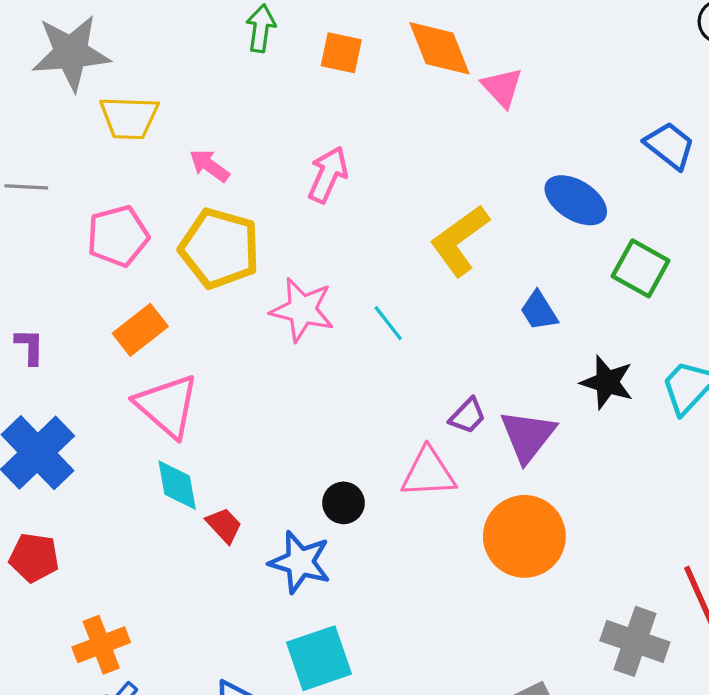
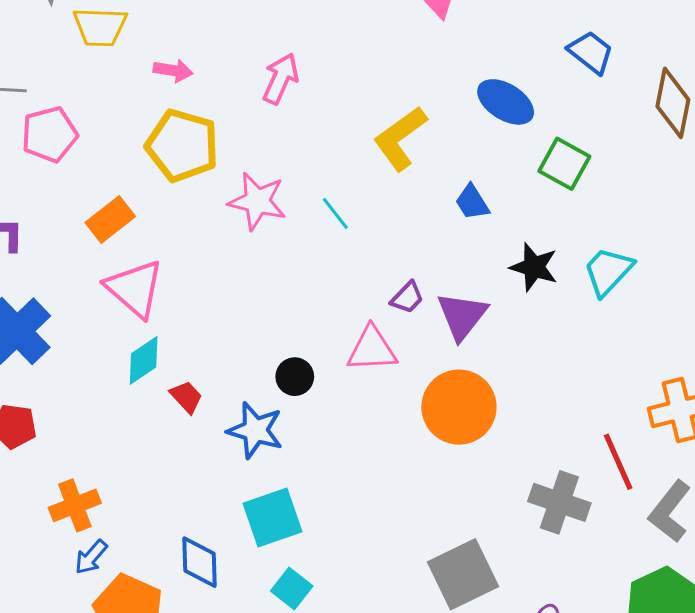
pink arrow: (209, 166) -> (173, 70), turned 153
pink pentagon: (118, 236) -> (49, 134), moved
cyan diamond: (177, 485) -> (144, 360), turned 66

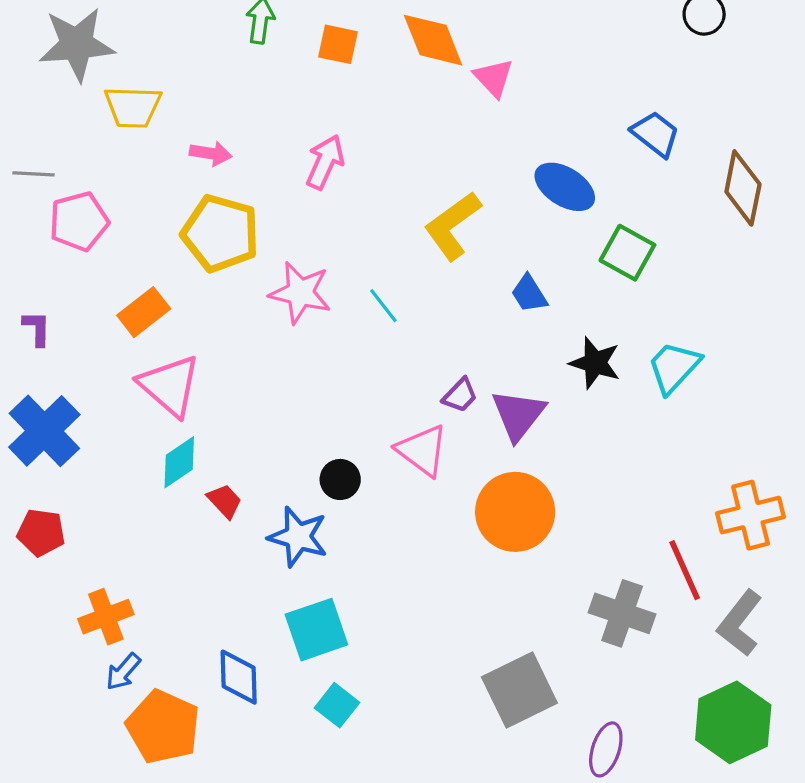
pink triangle: (372, 349) -> (422, 450), turned 40

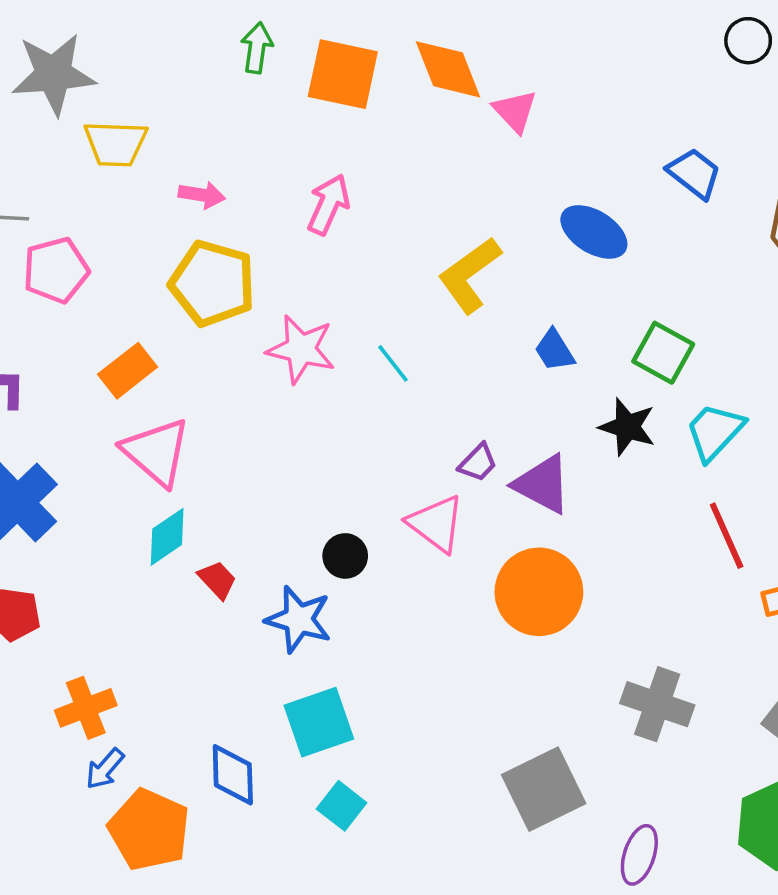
orange square: (338, 44) -> (343, 74), size x1.6
green square: (627, 253) -> (663, 353), moved
purple triangle: (518, 415) -> (542, 484), turned -40
red line: (685, 570) -> (727, 536), moved

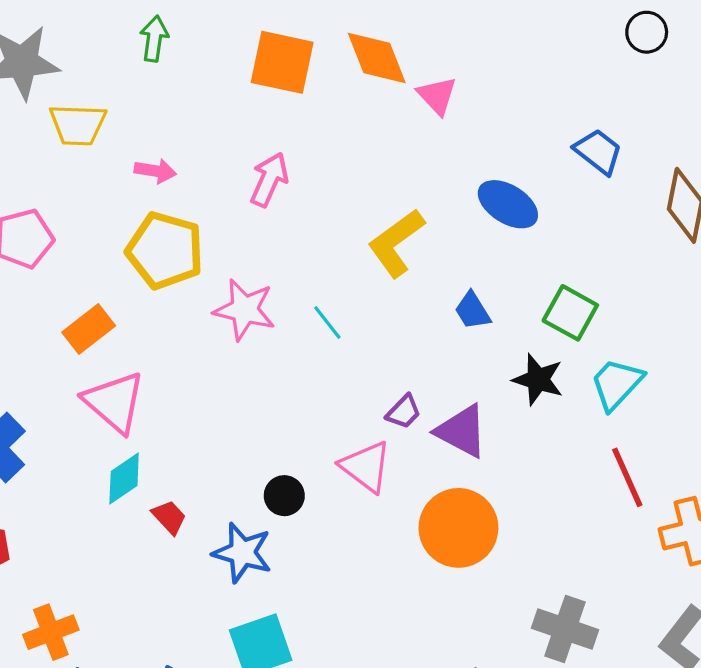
green arrow: (257, 48) -> (154, 39), moved

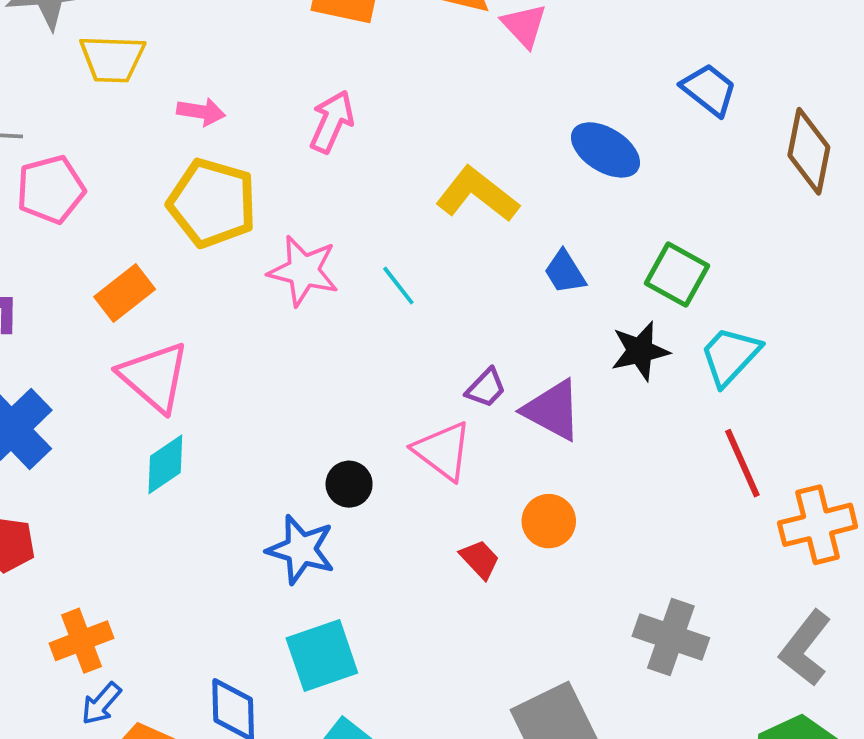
yellow L-shape: (396, 243) -> (477, 194), turned 74
black star: (538, 380) -> (640, 351), turned -30
red trapezoid: (169, 517) -> (480, 559), moved
orange circle: (458, 528) -> (549, 521), size x0.6

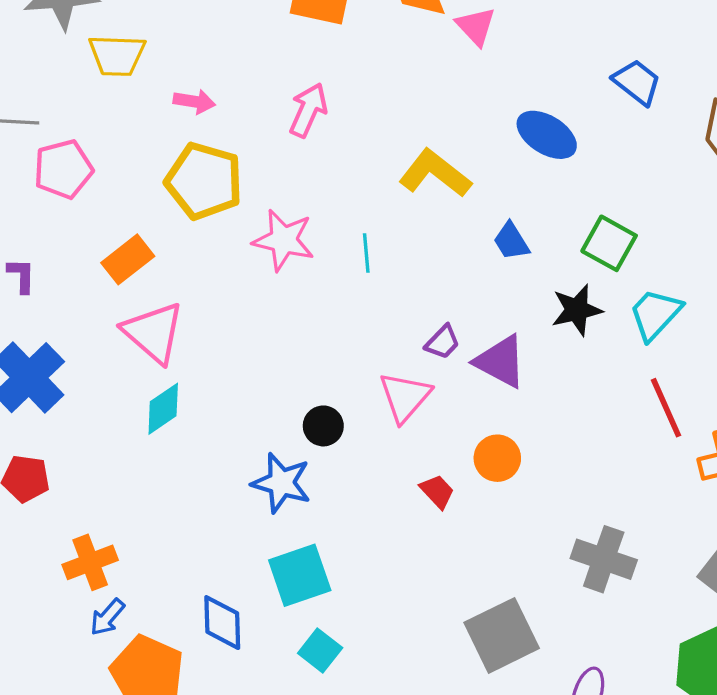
cyan line: (398, 286) -> (366, 253), turned 33
pink triangle: (443, 451) -> (405, 397), turned 34

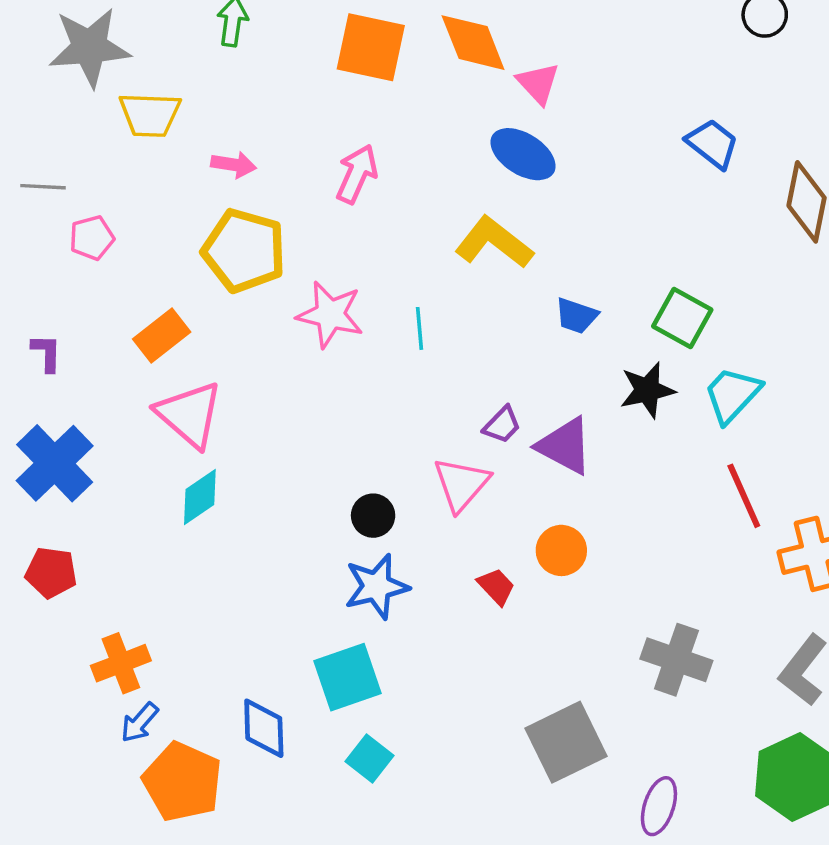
blue ellipse: (547, 135) -> (523, 154), moved
pink pentagon: (63, 169) -> (92, 238), size x0.7
blue trapezoid: (511, 241) -> (576, 316), turned -39
blue star: (281, 483) -> (377, 586), moved, turned -30

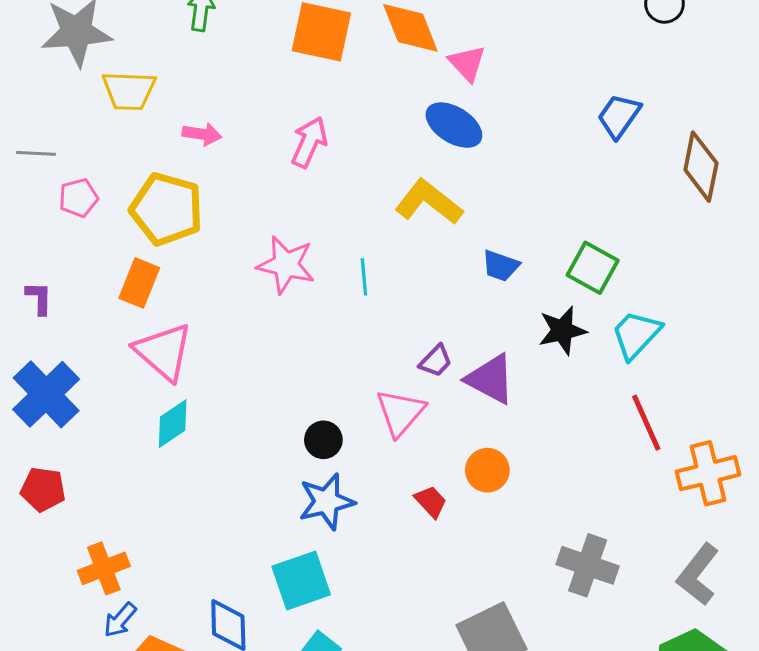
blue trapezoid: (712, 144) -> (619, 116), turned -93
yellow pentagon: (244, 251) -> (167, 209), moved
orange rectangle: (162, 335) -> (139, 283), turned -30

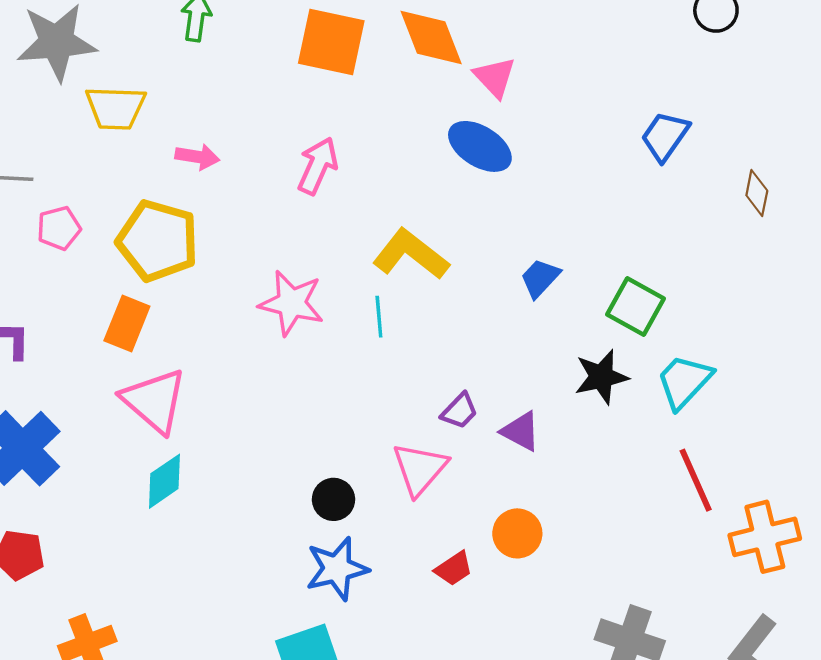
brown diamond: (701, 167) -> (757, 193), size x0.6
yellow L-shape: (429, 202) -> (411, 254), moved
blue trapezoid: (501, 266) -> (540, 278), moved, turned 114
purple triangle: (490, 379) -> (521, 431), size x0.7
red trapezoid: (431, 502) -> (454, 569), turned 99

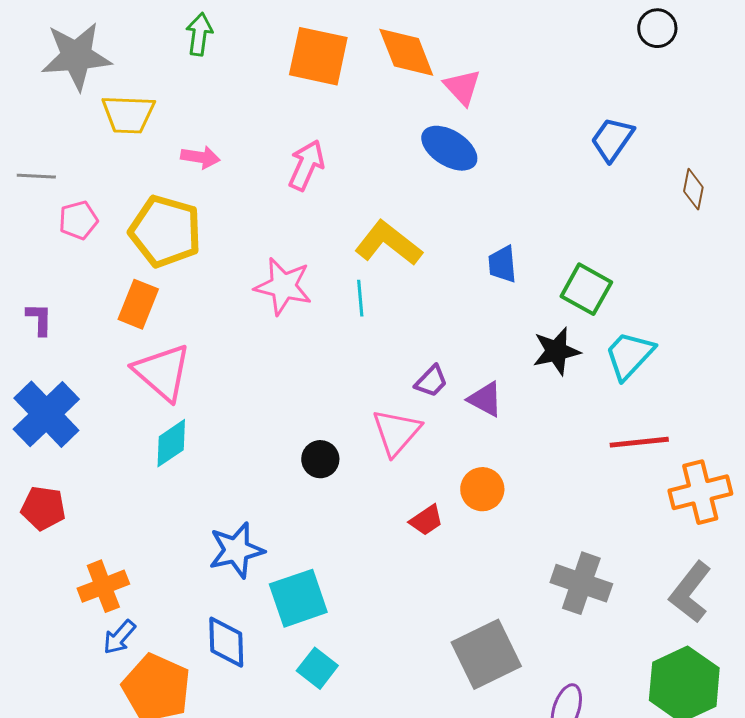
blue trapezoid: (540, 278) -> (502, 264), turned -48
red line: (696, 480) -> (639, 442), turned -72
blue star: (337, 569) -> (236, 550), moved

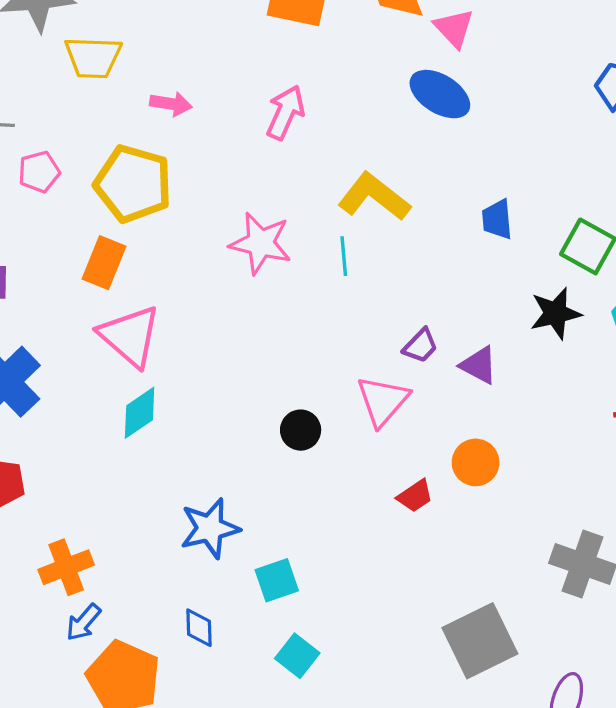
cyan square: (298, 598) -> (277, 580), size x0.7
blue diamond: (226, 642) -> (199, 628), size x0.7

